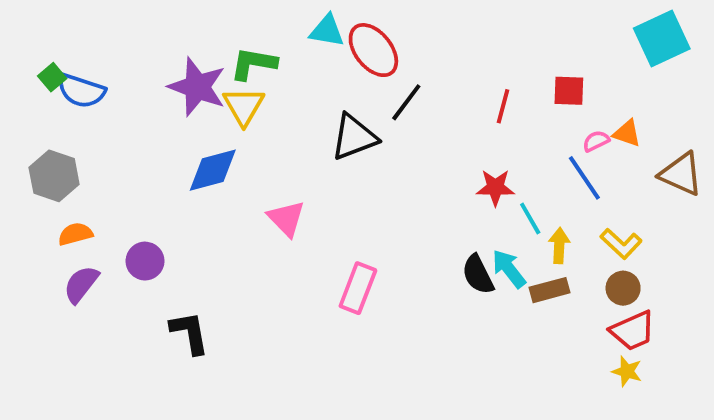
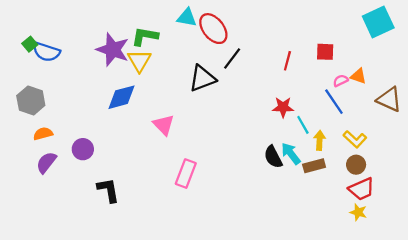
pink rectangle: (358, 288) -> (186, 174), moved

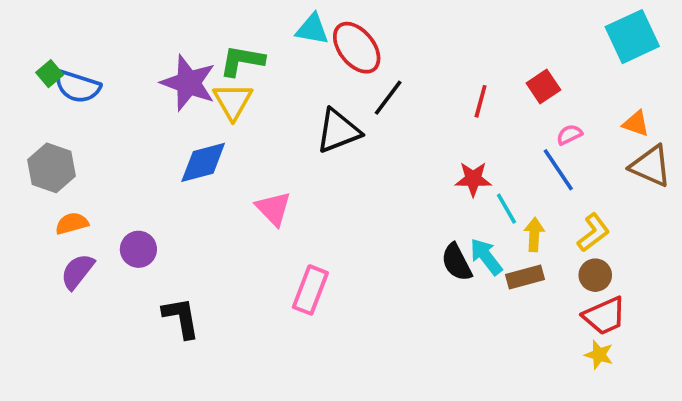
red square: (325, 52) -> (543, 87), turned -36
orange triangle: (358, 76) -> (636, 124), moved
yellow L-shape: (355, 139) -> (593, 233), turned -80

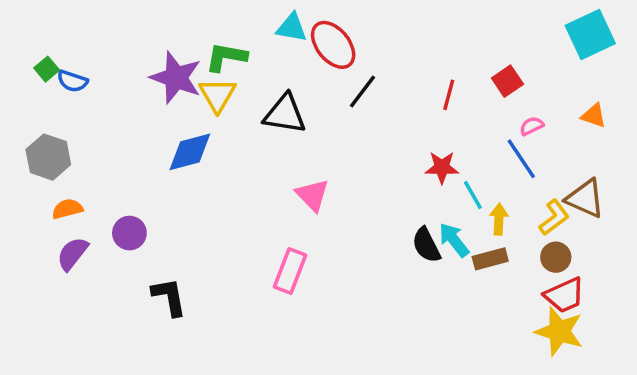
blue semicircle: (77, 87) -> (72, 81), size x0.7
black triangle: (338, 131) -> (285, 114), moved, turned 30
brown triangle: (651, 166) -> (585, 198), moved
pink triangle: (273, 209) -> (312, 195), moved
yellow star: (599, 355) -> (559, 331), size x1.8

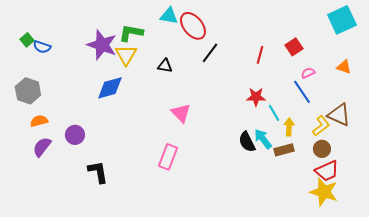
black triangle: (285, 114) -> (165, 66), size x0.6

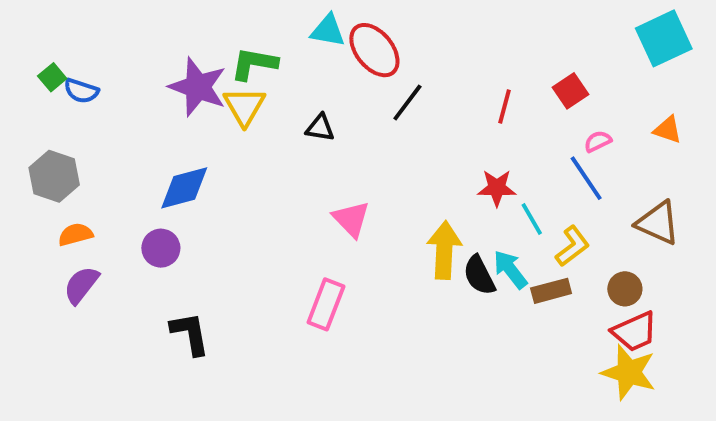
blue diamond: (110, 88) -> (184, 188), moved
yellow L-shape: (321, 126) -> (572, 246), moved
yellow arrow: (289, 127) -> (444, 250), moved, size x1.6
purple circle: (75, 135) -> (161, 248), moved

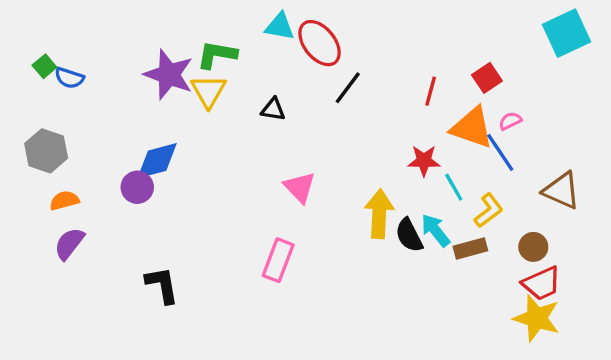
orange triangle: (668, 130) -> (472, 128), moved, size x1.8
purple circle: (161, 248) -> (137, 187), moved

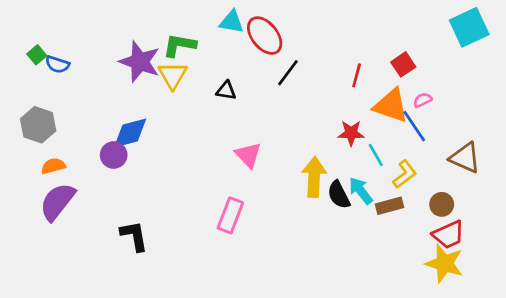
purple semicircle: (69, 244) -> (57, 202), size x1.4

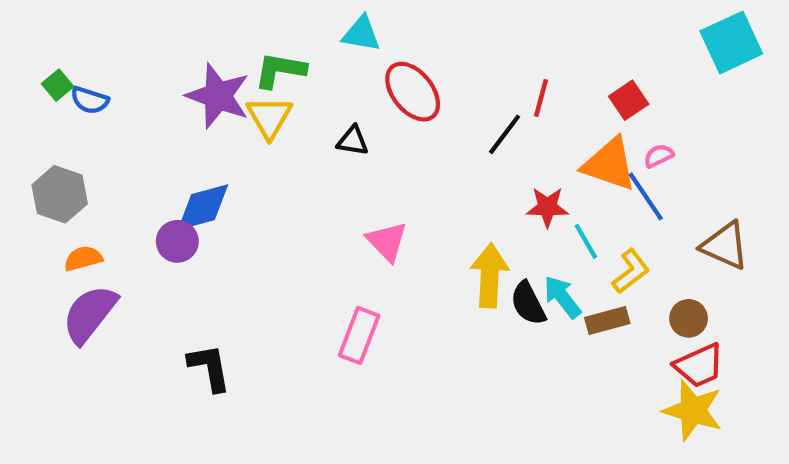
red ellipse: (265, 36) -> (413, 92), moved
black line: (288, 73) -> (505, 134), moved
red line: (357, 75) -> (541, 98), moved

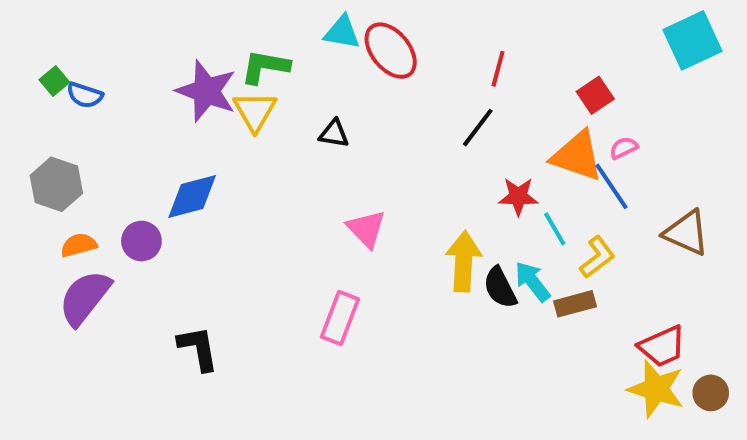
red ellipse: (413, 92) -> (391, 51), moved
red line: (541, 98) -> (498, 69), moved
purple circle: (177, 241) -> (141, 241), moved
brown circle: (689, 318) -> (711, 393), moved

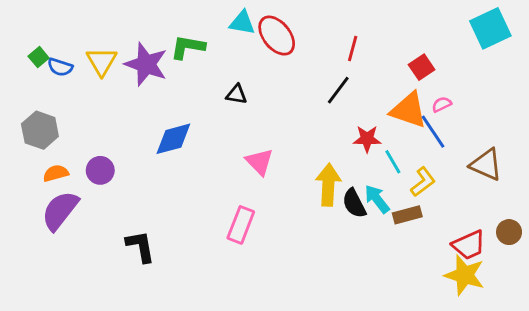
yellow triangle: (255, 111) -> (102, 61), moved
blue diamond: (192, 196) -> (173, 139), moved
brown circle: (711, 393) -> (509, 232), moved

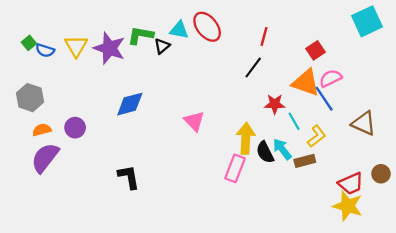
cyan triangle: (242, 23) -> (179, 30), moved
black triangle: (236, 94) -> (162, 46), moved, turned -49
pink semicircle: (442, 104) -> (331, 78), size x1.5
pink rectangle: (241, 225) -> (235, 168), moved
black L-shape: (140, 246) -> (129, 177), moved

